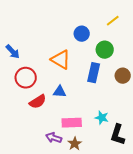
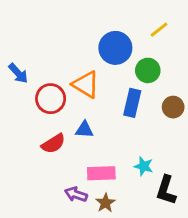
blue circle: (82, 34) -> (115, 48), size x1.5
red circle: (26, 78) -> (51, 99), moved

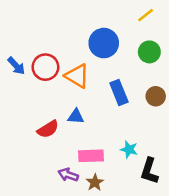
yellow line: (159, 30) -> (146, 15), moved
green circle: (148, 70) -> (149, 52), moved
red circle: (51, 99) -> (45, 67), moved
blue rectangle: (132, 103) -> (119, 92), turned -35

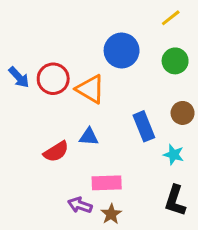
blue rectangle: (119, 92) -> (144, 126), moved
cyan star: (129, 149) -> (174, 155), moved

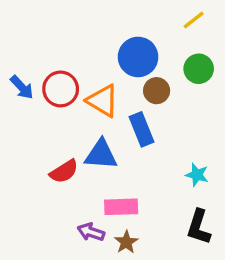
brown circle: (183, 113) -> (157, 91), moved
blue rectangle: (144, 126) -> (141, 129), moved
blue triangle: (89, 137) -> (101, 155), size x1.5

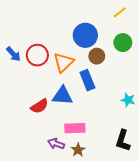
orange triangle: (103, 101) -> (63, 62), turned 45
cyan star: (197, 175) -> (128, 100), moved

